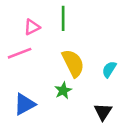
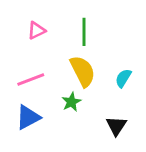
green line: (63, 18) -> (84, 32), moved
pink line: (20, 53) -> (31, 80), moved

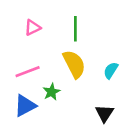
green star: (71, 102) -> (52, 92), moved

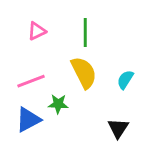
green star: (52, 92) -> (58, 104), turned 30

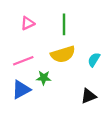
yellow semicircle: (84, 73) -> (63, 54), turned 100
black triangle: (118, 128) -> (89, 96), turned 35

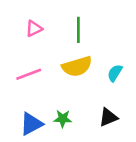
green star: (44, 78) -> (63, 119), moved
blue triangle: (21, 90) -> (31, 124), moved

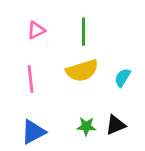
pink line: (29, 74) -> (31, 79), turned -75
green star: (63, 119) -> (86, 126), moved

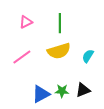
pink line: (31, 79) -> (22, 57), turned 60
blue triangle: (33, 132) -> (41, 94), moved

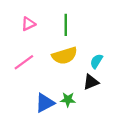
black triangle: (83, 90) -> (91, 82), moved

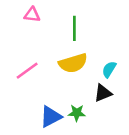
pink triangle: (28, 24) -> (32, 15), moved, turned 32

